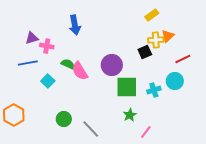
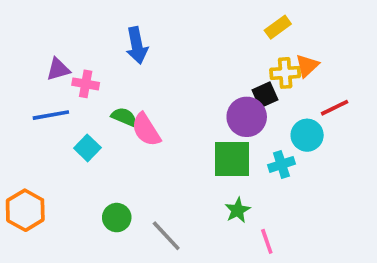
purple circle: (112, 65) -> (247, 117), moved
cyan circle: (175, 81) -> (307, 135), moved
pink line: (146, 132) -> (267, 241), turned -56

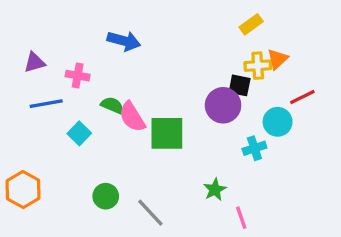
blue arrow: (137, 45) -> (124, 41), turned -64
purple triangle: (58, 69) -> (35, 62), moved
black square: (265, 95) -> (240, 85), turned 35
green square: (232, 159) -> (167, 133), moved

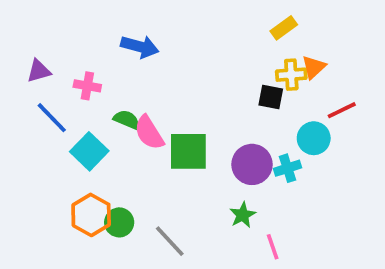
blue line: (46, 104) -> (52, 118), turned 56
purple circle: (223, 105) -> (252, 164), moved
cyan square: (79, 133) -> (89, 151), size x1.4
orange hexagon: (23, 190) -> (91, 215), moved

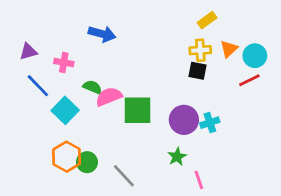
yellow cross: (291, 75) -> (200, 50), moved
pink semicircle: (149, 133) -> (109, 97), turned 100
cyan circle: (314, 138) -> (255, 56), moved

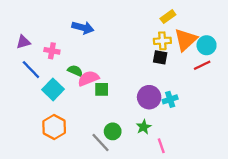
orange triangle: (229, 49) -> (186, 40), size x1.6
green square: (137, 110) -> (102, 89), moved, size x0.6
green circle: (87, 162) -> (113, 131), moved

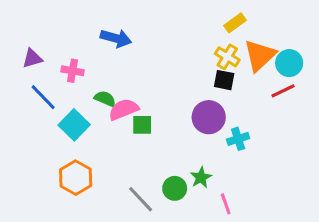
yellow cross: (162, 41) -> (227, 57), turned 35
purple circle: (149, 97) -> (209, 117), moved
green circle: (113, 131) -> (175, 188), moved

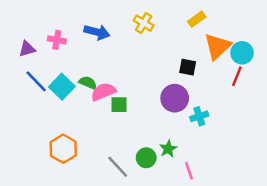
yellow cross: (227, 57) -> (144, 23), moved
pink cross: (73, 71) -> (57, 40), moved
red line: (283, 91) -> (237, 76), turned -42
cyan square: (74, 125) -> (62, 87), moved

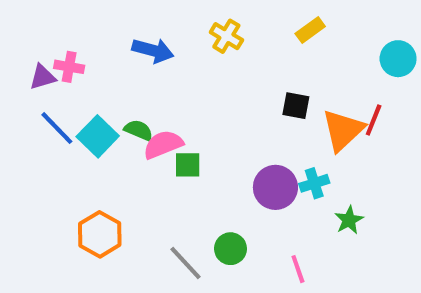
pink cross: (57, 40) -> (69, 67), moved
orange triangle: (217, 46) -> (343, 130), moved
cyan circle: (242, 53) -> (398, 59), moved
purple circle: (175, 98) -> (275, 187), moved
green star: (168, 149) -> (349, 220), moved

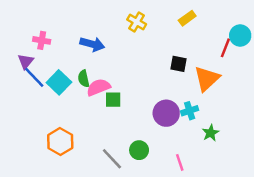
blue arrow: (153, 50) -> (92, 44), moved
purple triangle: (43, 77) -> (26, 61), moved, turned -35
red line: (374, 120) -> (225, 48), moved
green semicircle: (139, 130) -> (84, 79), turned -126

